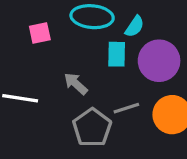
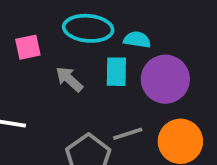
cyan semicircle: (135, 26) -> (137, 40), turned -115
gray arrow: (76, 84) -> (69, 79), moved

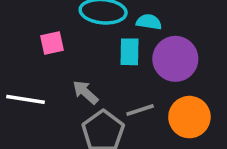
pink square: (28, 47) -> (52, 43), moved
gray arrow: (69, 79) -> (85, 92), moved

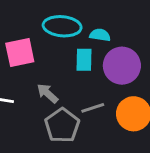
pink square: (52, 43) -> (20, 53), size x1.5

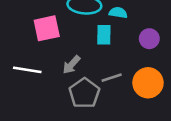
purple circle: (122, 66) -> (149, 39), moved, size x0.6
gray arrow: (48, 93) -> (71, 65), turned -90

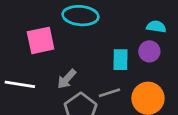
cyan semicircle: (118, 13) -> (156, 27), moved
cyan rectangle: (104, 35) -> (120, 60), moved

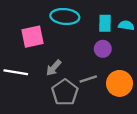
purple circle: (149, 51) -> (103, 49), moved
cyan rectangle: (120, 60) -> (105, 23), moved

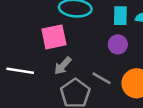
pink square: (32, 37) -> (54, 37), moved
gray line: (88, 79) -> (102, 78), turned 48

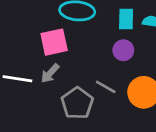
gray arrow: (63, 66) -> (50, 73), moved

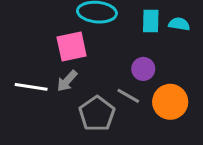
purple circle: (123, 50) -> (143, 69), moved

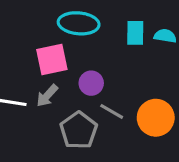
purple circle: (143, 69) -> (91, 83), moved

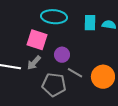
pink square: (52, 60) -> (37, 40), turned 30
gray pentagon: (79, 130) -> (54, 85), turned -30

